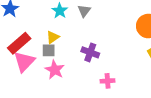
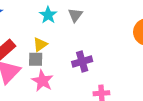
purple cross: (90, 52) -> (82, 62), turned -36

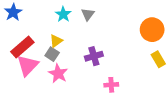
gray square: (36, 59) -> (52, 54), turned 32

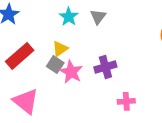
pink triangle: (27, 65) -> (26, 101), moved, turned -35
pink star: (58, 74) -> (71, 72), moved

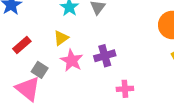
red rectangle: (20, 56) -> (22, 45), size x0.7
gray square: (55, 65) -> (40, 70), moved

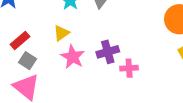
gray square: (40, 70) -> (28, 61), moved
pink cross: (125, 89) -> (129, 68), moved

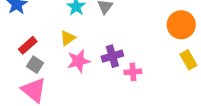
pink star: (73, 57) -> (79, 61), turned 30

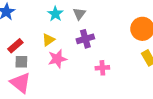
purple cross: (112, 56) -> (85, 39), moved
gray square: (35, 65) -> (21, 62), turned -32

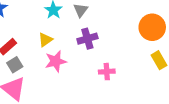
gray square: (21, 62) -> (15, 65), turned -32

